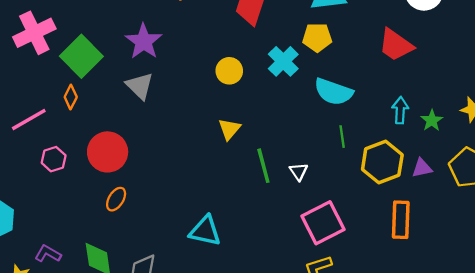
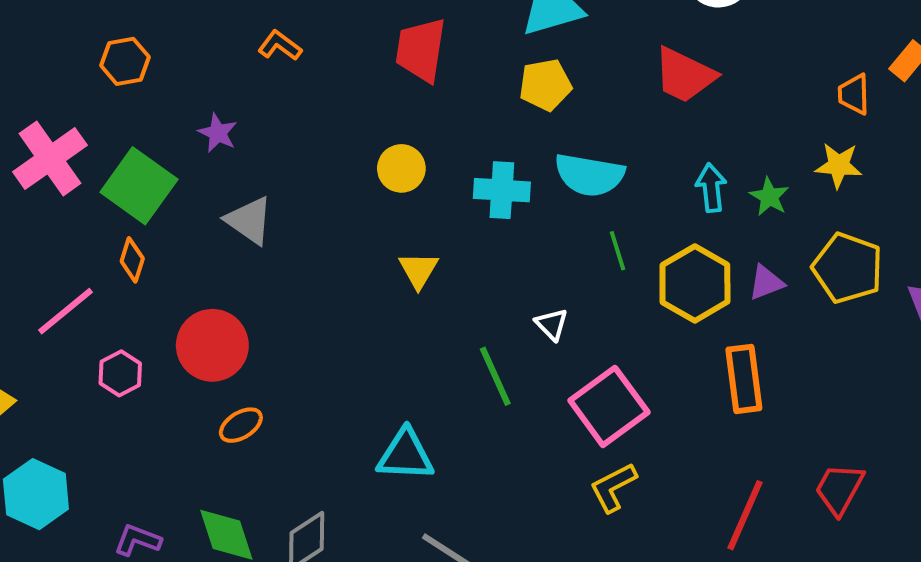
purple star: (144, 41) -> (218, 133), moved, size x0.6
cyan cross: (283, 61) -> (502, 190), moved, turned -32
green line: (263, 166) -> (495, 376), moved
orange ellipse: (116, 199) -> (241, 425), turned 35

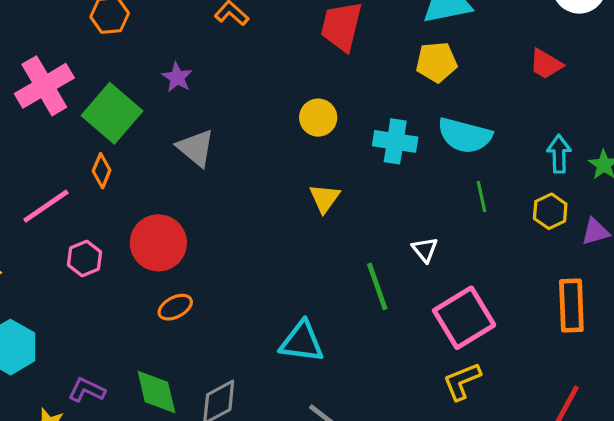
red trapezoid: (685, 75) -> (546, 64), size x0.7
yellow hexagon: (695, 283) -> (550, 211), moved, size x0.6

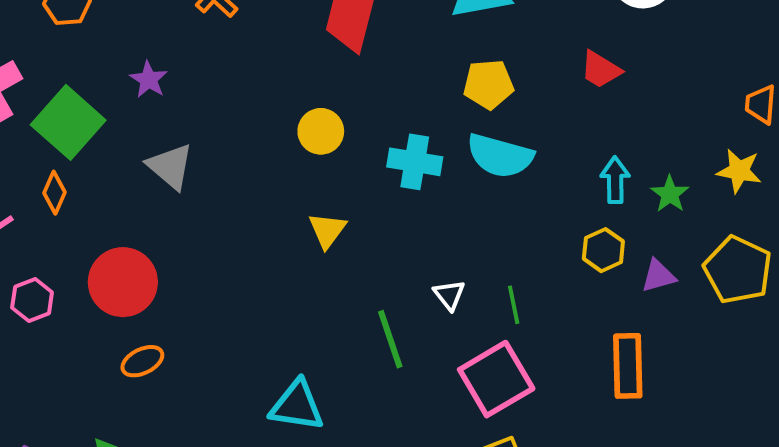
yellow pentagon: (436, 62) -> (488, 84), moved
green line: (481, 197) -> (514, 305), moved

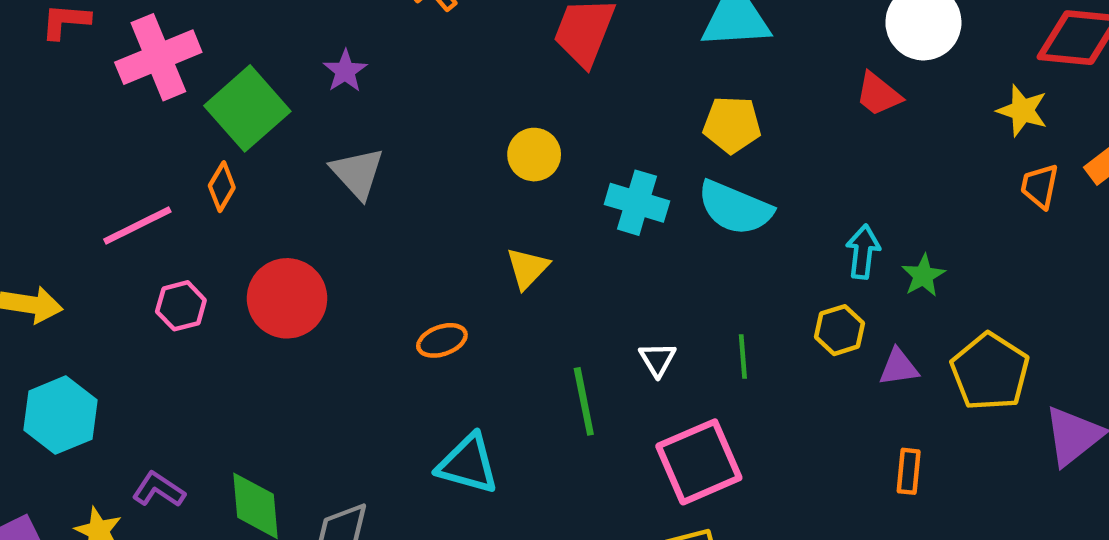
red trapezoid: (601, 70) -> (878, 94), moved
yellow star: (739, 171) -> (1022, 111), moved
green line: (514, 305) -> (743, 356), moved
orange ellipse: (142, 361) -> (442, 340), moved
orange rectangle: (628, 366) -> (909, 471), moved, size x0.6

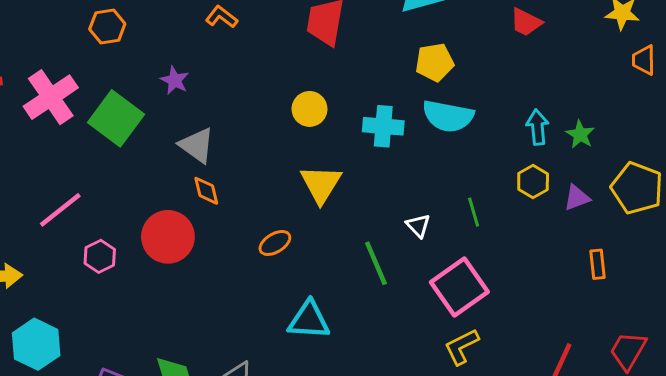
orange diamond: (222, 187) -> (206, 191), moved, turned -32
yellow triangle: (527, 268) -> (321, 184), size x1.4

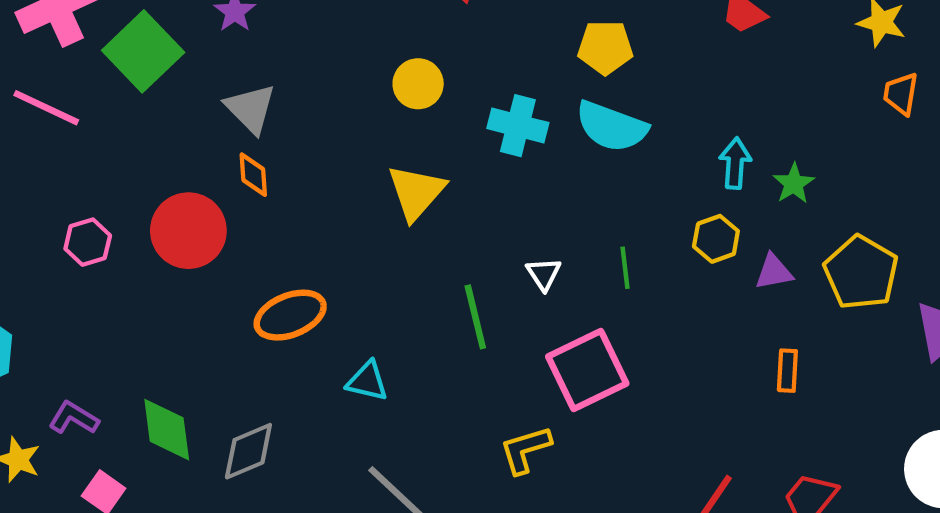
pink line: (60, 210) -> (46, 108), moved, turned 54
orange ellipse: (275, 243) -> (290, 315), moved, size x1.5
cyan triangle: (309, 320) -> (367, 381), size x0.7
yellow L-shape: (461, 347) -> (525, 450), moved

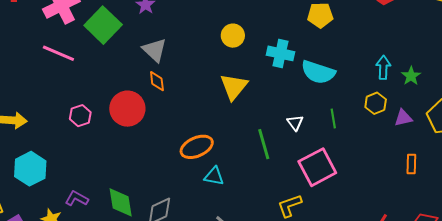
cyan semicircle: (612, 127) -> (318, 72), moved
orange ellipse: (290, 315) -> (197, 147), moved

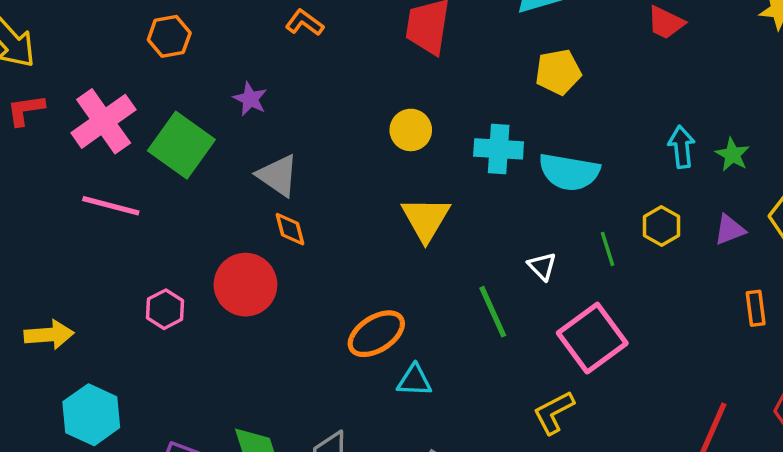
yellow hexagon: (376, 103) -> (662, 226), moved

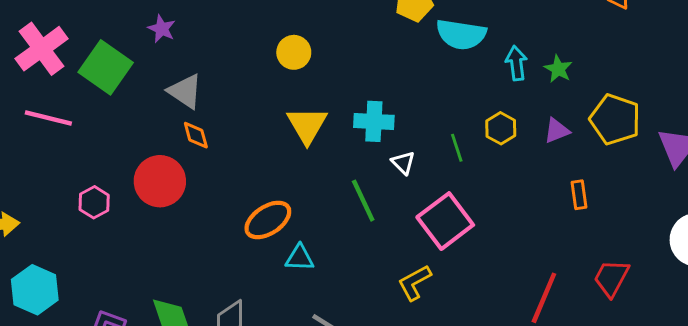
cyan cross: (499, 149) -> (374, 121), moved
cyan semicircle: (569, 172) -> (461, 34), moved

